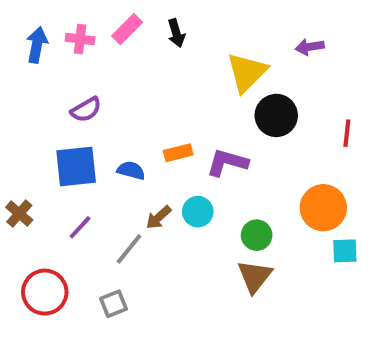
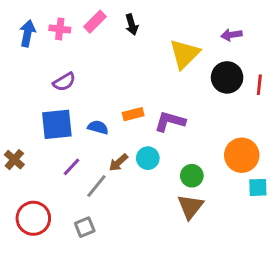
black circle: (276, 115) -> (227, 77), moved
red line: (347, 133) -> (259, 85), moved
purple line: (80, 227) -> (71, 167), moved

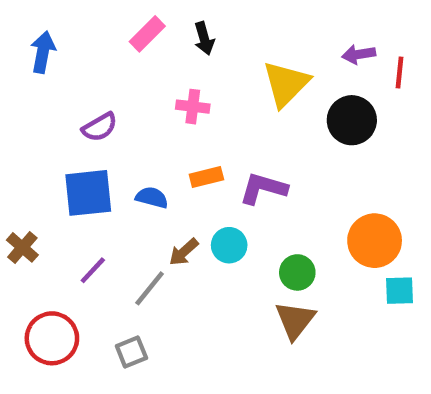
pink cross: (60, 29) -> (193, 107), moved
red line: (259, 85) -> (400, 73), moved
purple line: (71, 167) -> (93, 270), moved

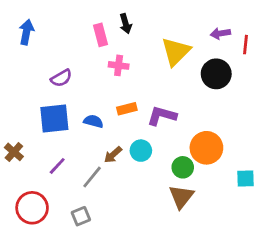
pink rectangle: (147, 34) -> (100, 35), moved, turned -60
orange circle: (375, 241) -> (206, 148), moved

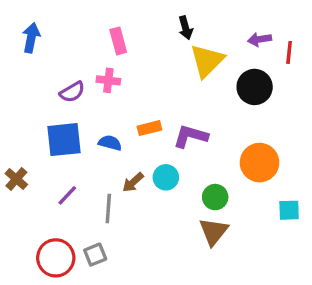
black arrow: (126, 24) -> (186, 28), moved
pink cross: (119, 65) -> (108, 80), moved
orange circle: (206, 148) -> (260, 163), moved
gray line: (92, 177) -> (108, 209), turned -35
red circle: (32, 208) -> (56, 258), moved

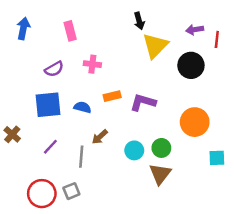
pink rectangle: (118, 41) -> (70, 31), moved
pink cross: (108, 80) -> (92, 64), moved
cyan circle: (166, 177) -> (134, 150), moved

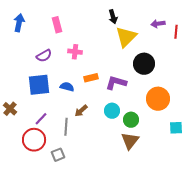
black circle: (191, 65) -> (144, 64), moved
cyan circle: (134, 150) -> (112, 111), moved
red circle: (42, 194) -> (34, 140), moved

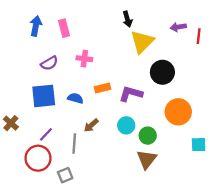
blue arrow: (19, 23) -> (36, 26), moved

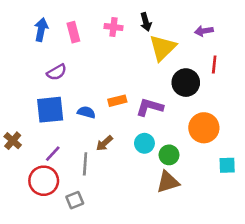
red line: (199, 36) -> (214, 64), moved
pink cross: (84, 59) -> (113, 27), moved
brown triangle: (147, 159) -> (168, 182), turned 35

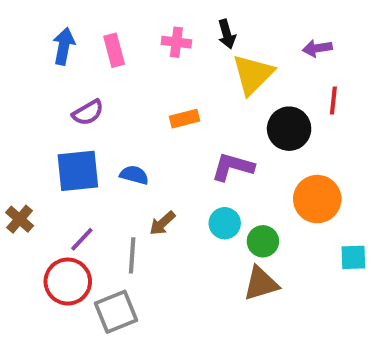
orange rectangle: (117, 101) -> (184, 119), moved
gray square: (75, 200) -> (116, 312), size x1.5

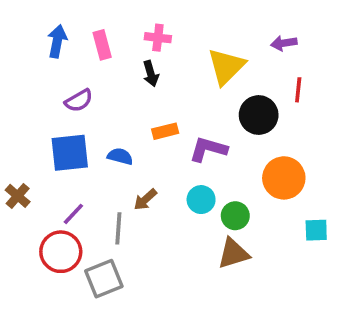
black arrow: (227, 34) -> (151, 74), moved
orange rectangle: (184, 119) -> (165, 131), moved

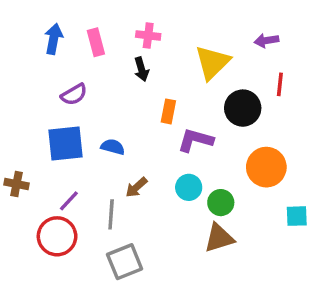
orange rectangle: (165, 131) -> (168, 111), moved, turned -65
brown cross: (18, 196) -> (17, 184), turned -30
gray square: (104, 279) -> (125, 262), moved

